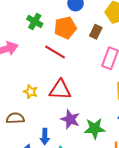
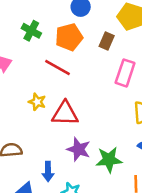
yellow star: (31, 92) -> (37, 102), moved

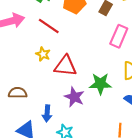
red line: (57, 67) -> (49, 26), moved
green star: (109, 160) -> (100, 84), moved

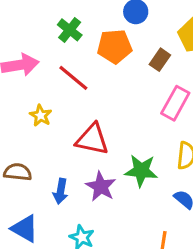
yellow star: (43, 54) -> (41, 116), moved
blue arrow: (47, 113) -> (60, 191), moved

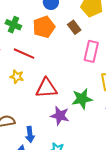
brown rectangle: (160, 60) -> (74, 27), turned -56
yellow star: (41, 116) -> (17, 77), moved
blue arrow: (60, 191) -> (30, 134), moved

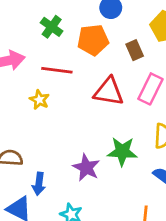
red line: (24, 54) -> (57, 70), turned -30
red triangle: (46, 88) -> (109, 92), moved

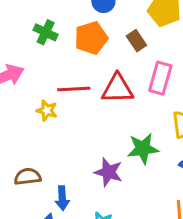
red line: (57, 70) -> (74, 89), moved

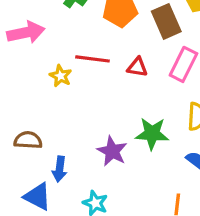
brown rectangle: (136, 41) -> (166, 21), size x1.5
red triangle: (117, 89) -> (137, 67), size x0.6

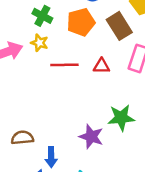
yellow star: (61, 76) -> (39, 43), moved

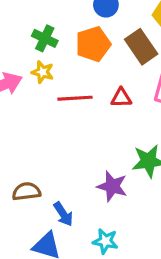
blue arrow: (51, 157) -> (63, 214), turned -30

